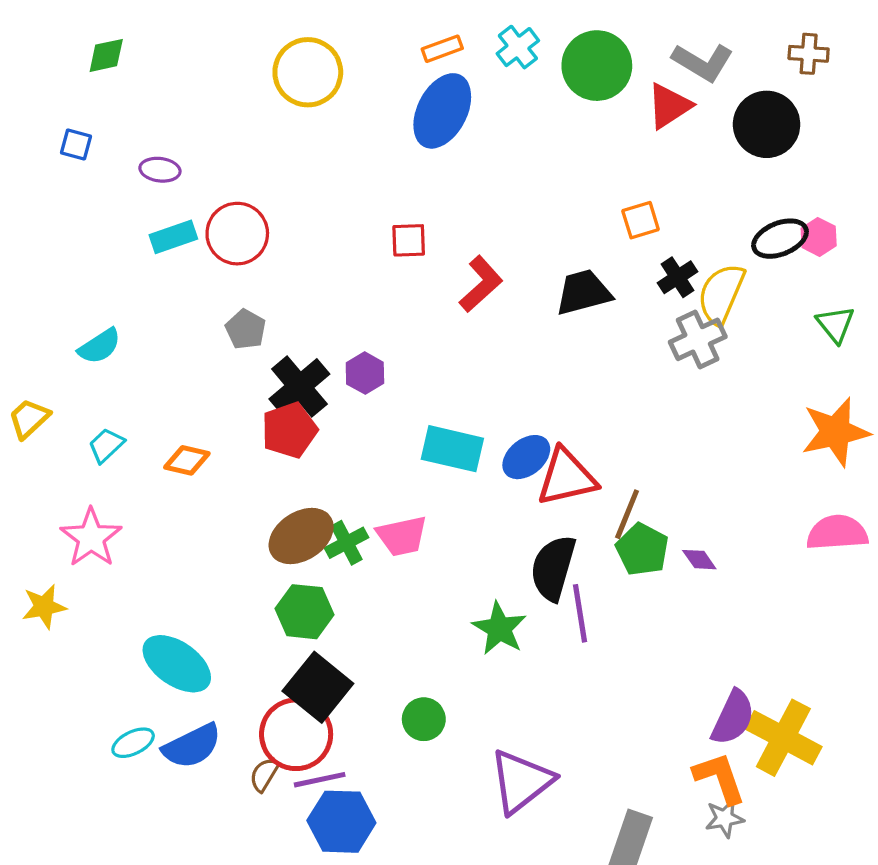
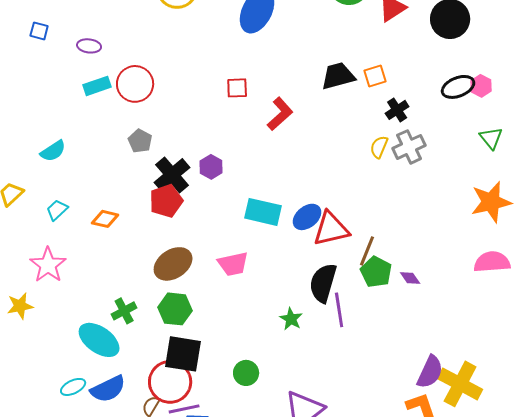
black trapezoid: (583, 292) -> (338, 76), moved
yellow semicircle: (721, 294) -> (379, 147), moved, size x0.6
green cross: (346, 543) -> (124, 311), moved
green star: (499, 628) -> (291, 319), size x0.7
black square: (318, 687) -> (183, 354), turned -30

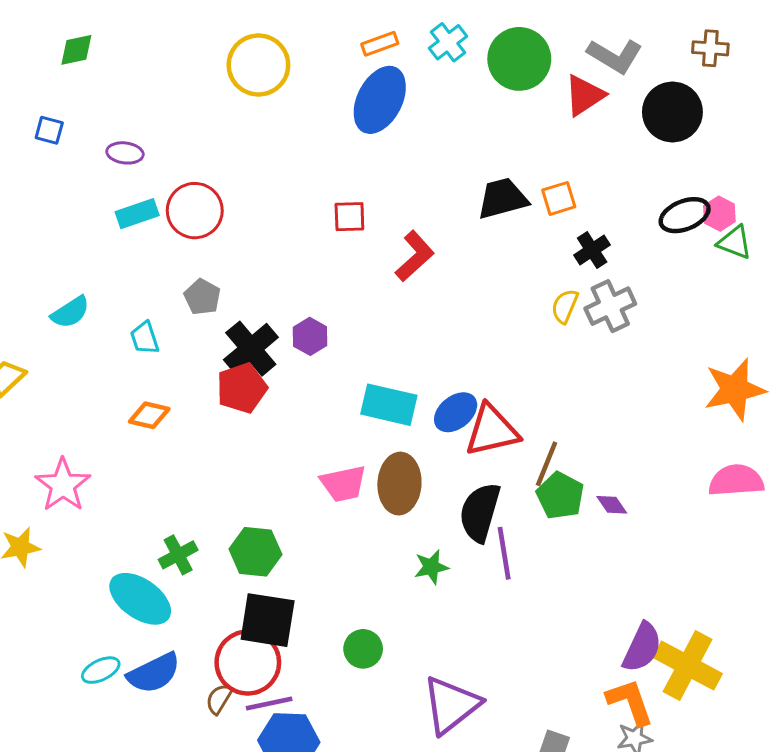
green triangle: (491, 138) -> (735, 242), moved, turned -30
cyan trapezoid: (57, 210) -> (145, 338), moved, turned -65
brown ellipse: (173, 264) -> (399, 484), moved, turned -54
green star: (291, 319) -> (431, 567), turned 30

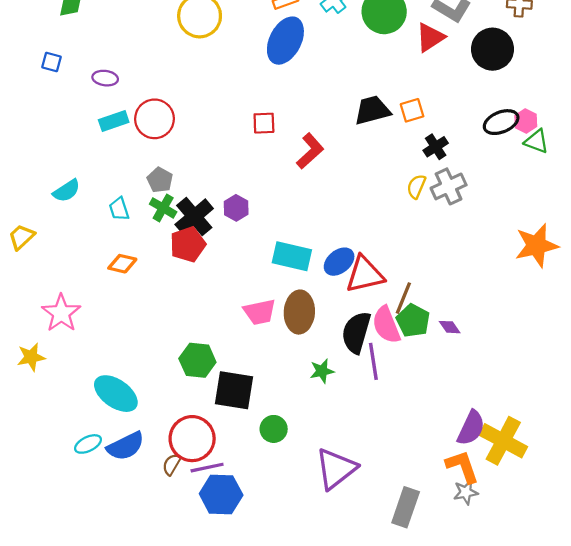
pink semicircle: (736, 481) -> (386, 325), moved, turned -108
green cross: (178, 555) -> (163, 208), moved, turned -32
black square: (268, 620) -> (234, 390), moved

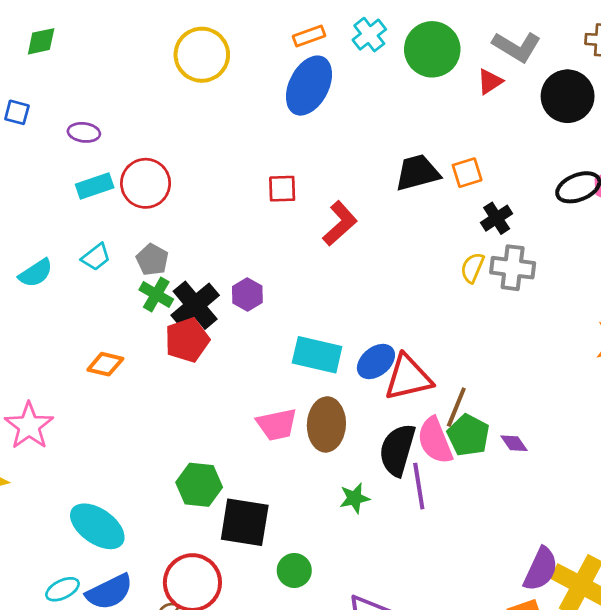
red triangle: (430, 37) -> (490, 81), size x0.7
gray cross: (449, 186) -> (513, 268), turned 32
cyan trapezoid: (119, 209) -> (96, 257), moved, turned -110

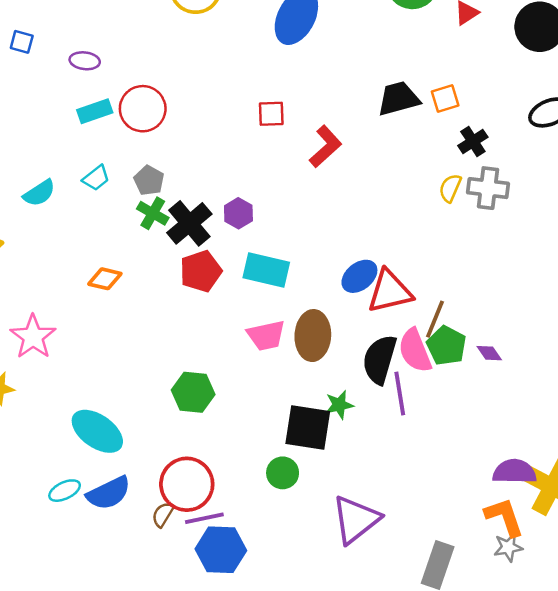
red pentagon: (187, 340) -> (201, 271), moved
cyan rectangle: (317, 355) -> (266, 270), moved
black square: (245, 522) -> (308, 428), moved
purple semicircle: (541, 569) -> (514, 472), turned -114

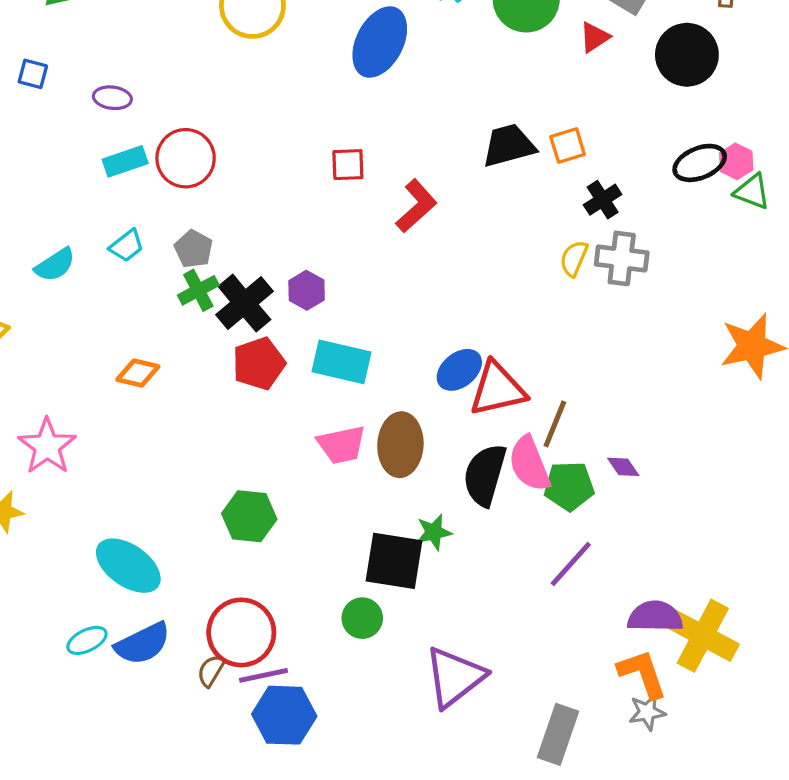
green cross: (153, 213) -> (198, 290), turned 32
green pentagon: (446, 346) -> (569, 486), moved, turned -30
purple line: (400, 393) -> (571, 564), moved, turned 51

